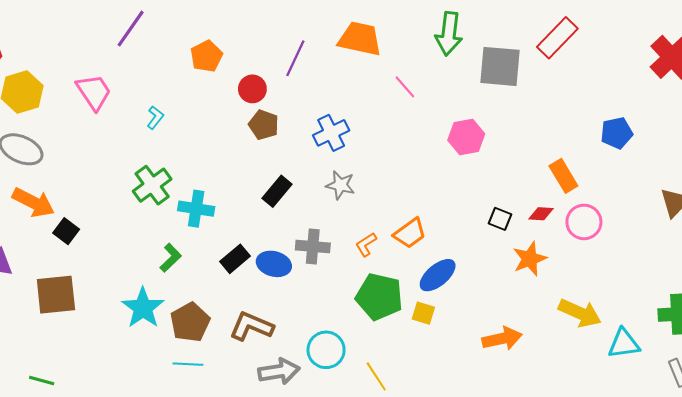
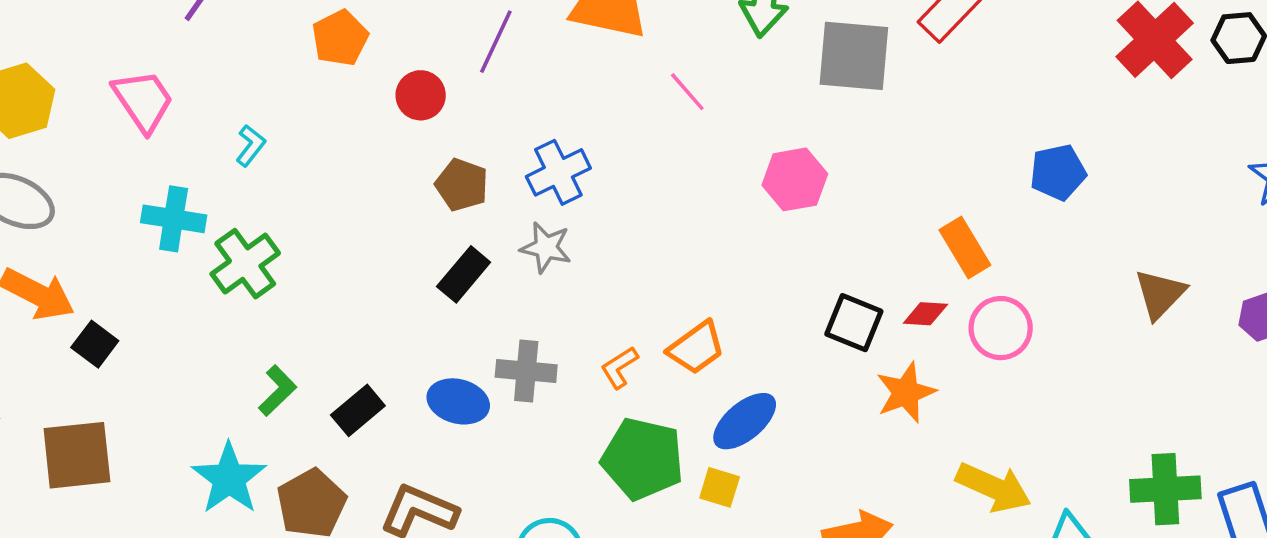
brown pentagon: (264, 125) -> (462, 185), moved
gray star: (340, 185) -> (546, 247), moved
cyan cross: (196, 209) -> (174, 219), moved
black square: (500, 219) -> (854, 323), size x1.4
black rectangle: (235, 259) -> (358, 410), moved

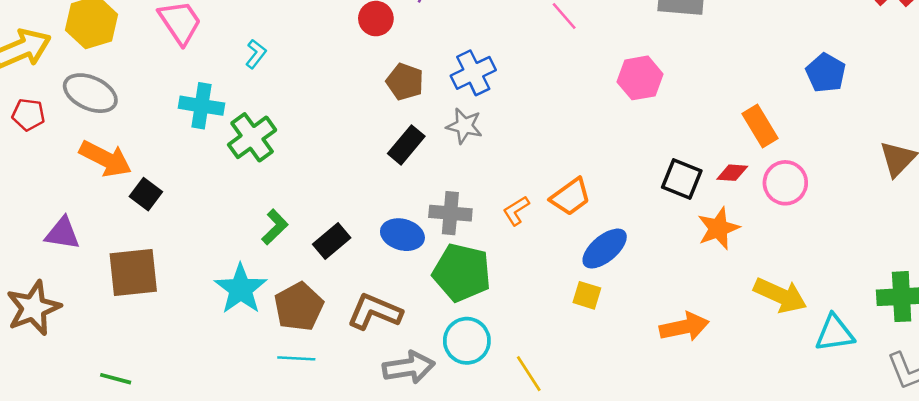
blue pentagon: (1058, 172) -> (826, 73), turned -30
green pentagon: (643, 459) -> (462, 273), moved

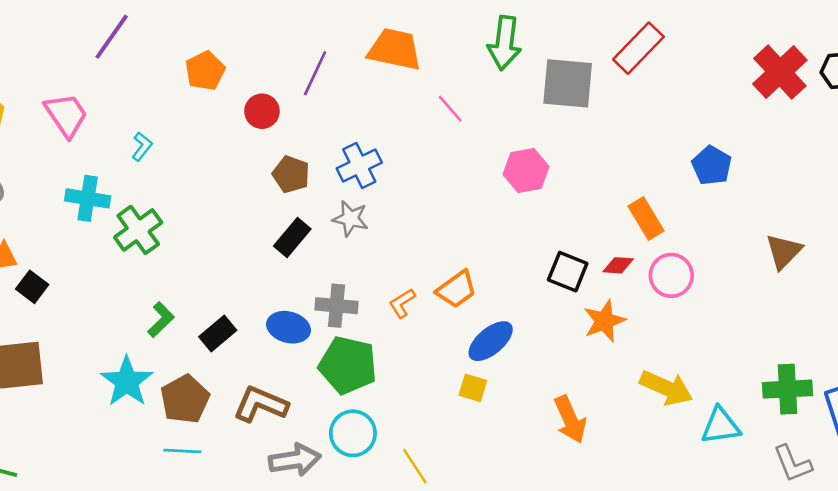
orange arrow: (684, 327) -> (570, 419), turned 78

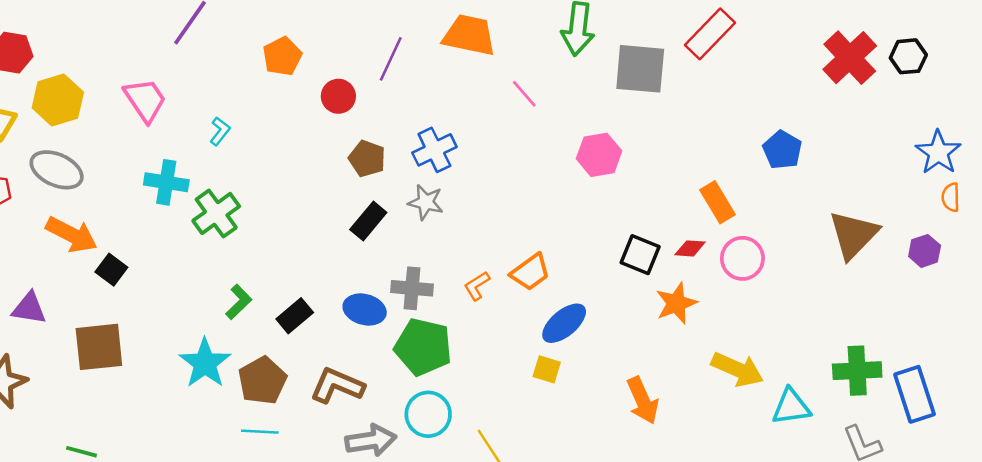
brown triangle: (784, 251) -> (853, 235), size x1.4

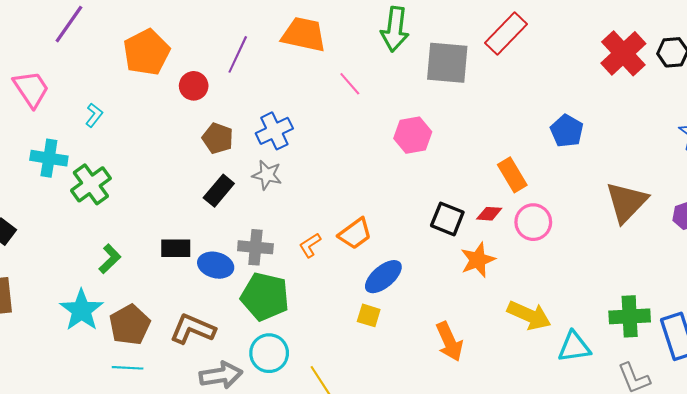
orange pentagon: (282, 56) -> (146, 52), size x1.4
black rectangle: (295, 316) -> (176, 248), moved, turned 40

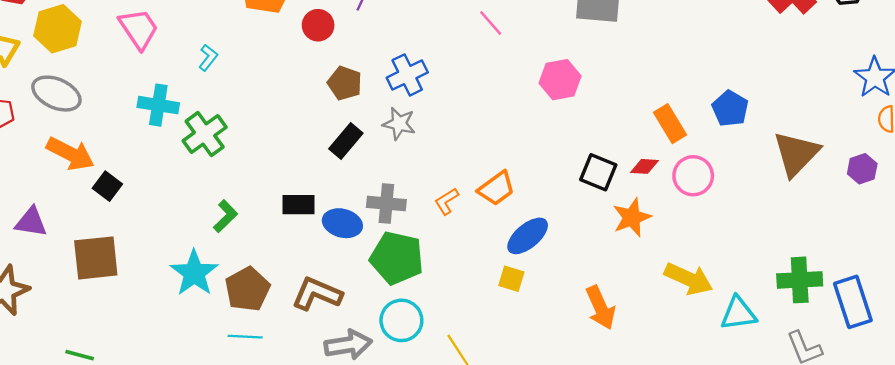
blue pentagon: (567, 131) -> (730, 109), moved

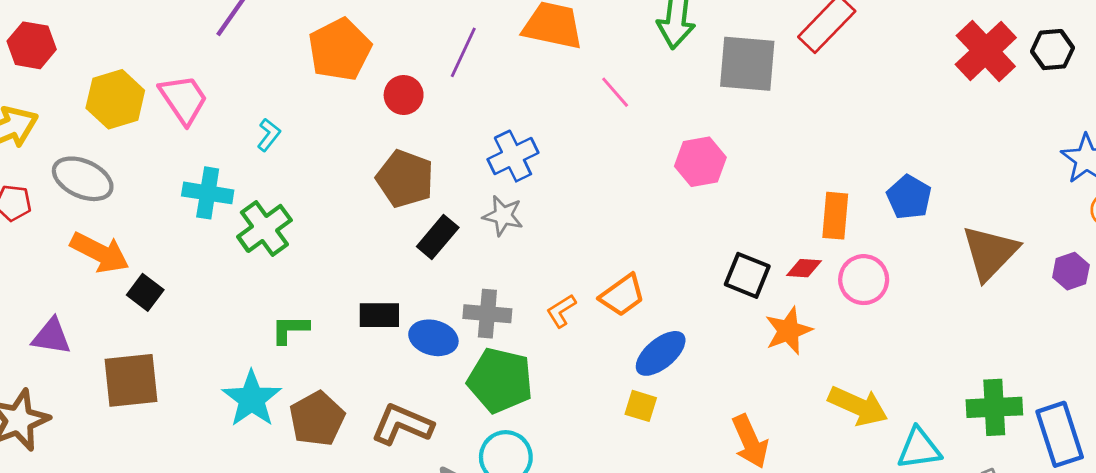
yellow hexagon: (58, 29) -> (115, 99), moved
brown pentagon: (345, 83) -> (405, 179), moved, size x1.4
orange rectangle: (670, 124) -> (835, 216), turned 36
green L-shape: (225, 216) -> (290, 329), turned -136

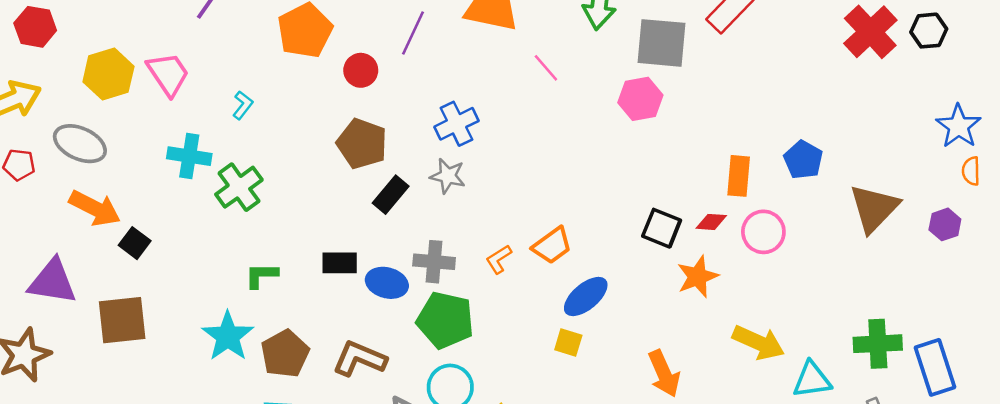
pink hexagon: (700, 162) -> (640, 99), moved
purple triangle: (51, 336) -> (53, 282), size x1.4

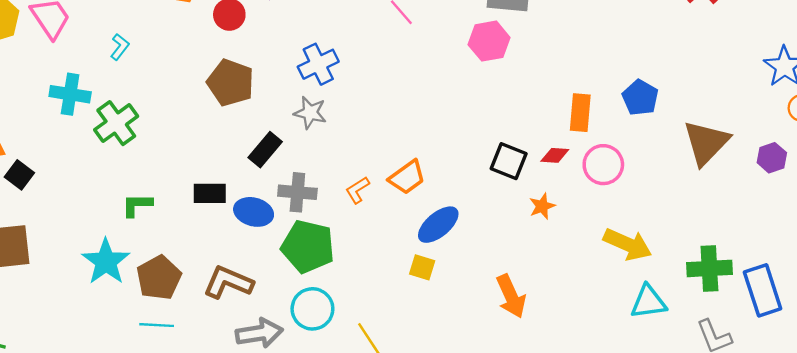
black rectangle: (391, 195) -> (265, 150), moved
orange star: (698, 277) -> (542, 206), size x0.7
yellow arrow: (758, 342) -> (628, 244), moved

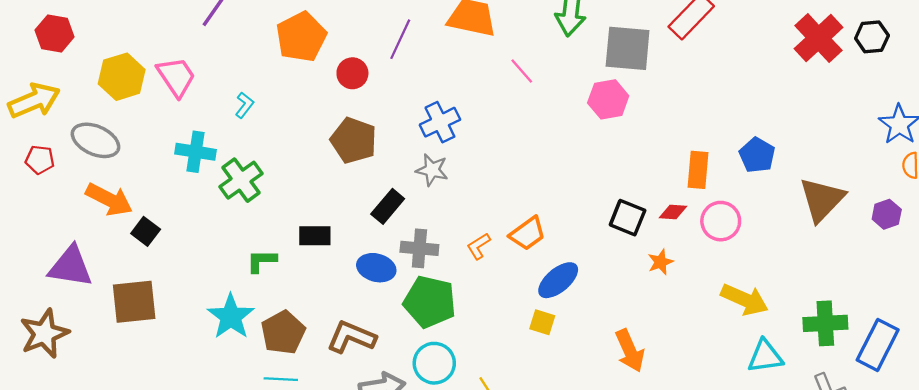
black rectangle: (210, 193) -> (315, 236), moved
blue rectangle: (763, 290) -> (878, 345), turned 45

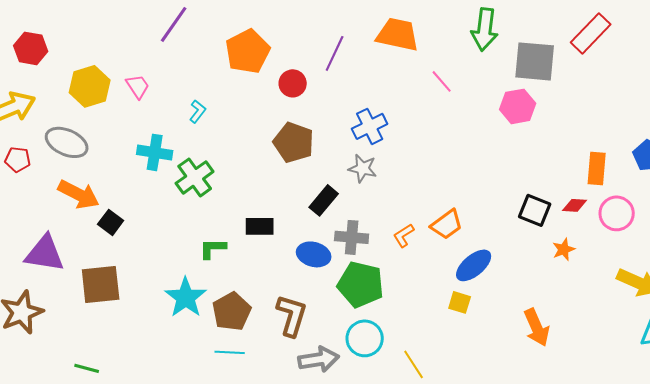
pink trapezoid: (176, 77) -> (138, 86), size x0.7
brown L-shape: (351, 337) -> (292, 315), turned 84

